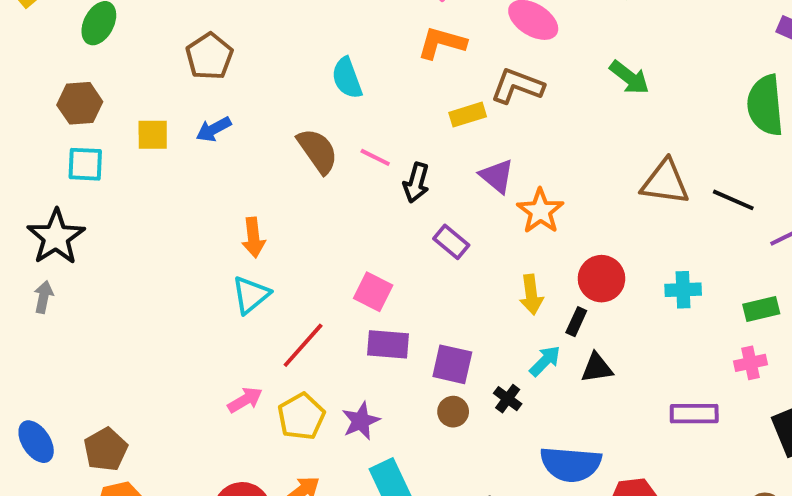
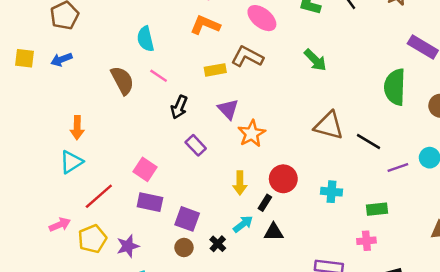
pink line: (375, 157) -> (159, 76), moved

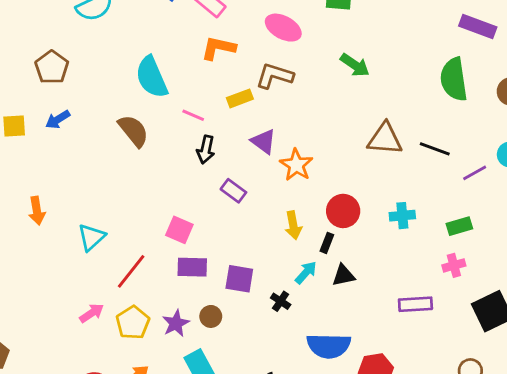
cyan semicircle: (146, 39) -> (152, 77), size x1.4
pink line: (159, 76) -> (193, 115), moved
orange arrow: (77, 128) -> (37, 211), moved
brown circle: (184, 247) -> (211, 316), moved

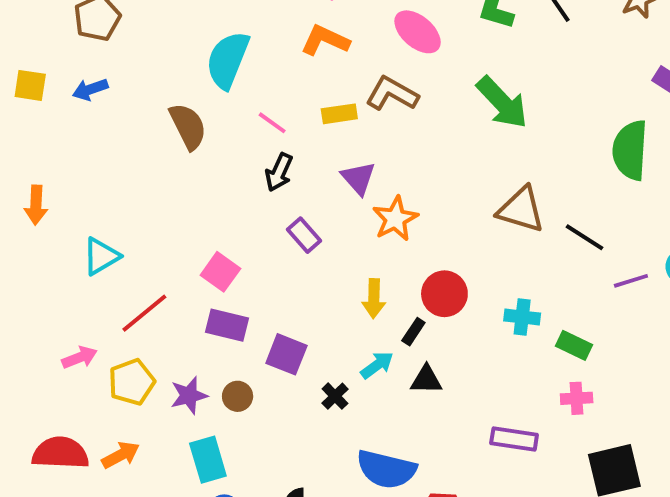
green arrow: (355, 65) -> (502, 103), size x1.4
cyan semicircle: (152, 77) -> (228, 60), turned 33
green rectangle: (459, 226) -> (574, 345), moved, turned 30

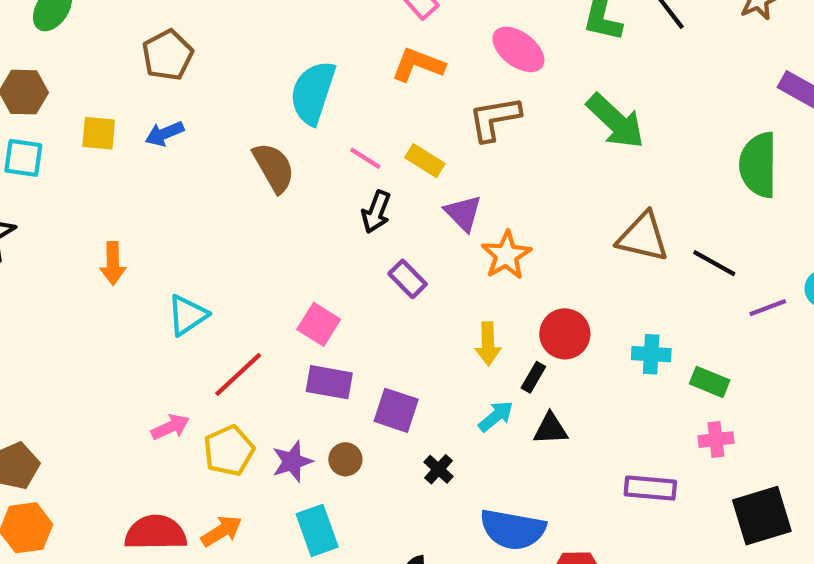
brown L-shape: (392, 94) -> (494, 119), turned -36
yellow rectangle: (339, 114) -> (425, 161), moved, turned 44
black cross: (335, 396) -> (439, 469), moved

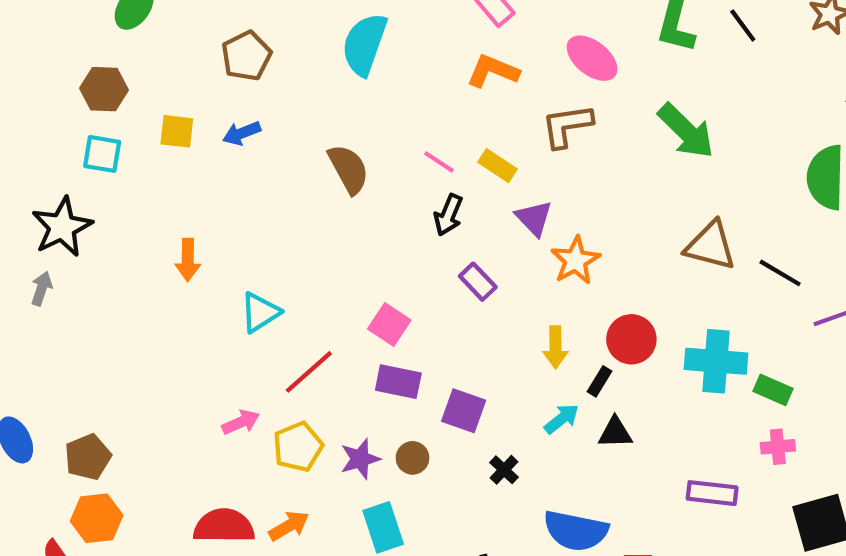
cyan semicircle: (313, 93) -> (364, 44), moved
cyan cross: (651, 354) -> (716, 361), size x1.6

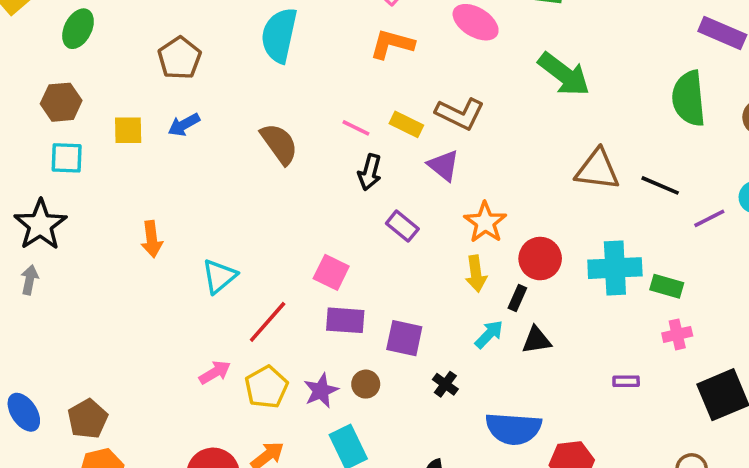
brown L-shape: (567, 126) -> (460, 114), moved, turned -138
orange star: (575, 260) -> (485, 222), moved
purple rectangle: (712, 493) -> (626, 381), size x0.6

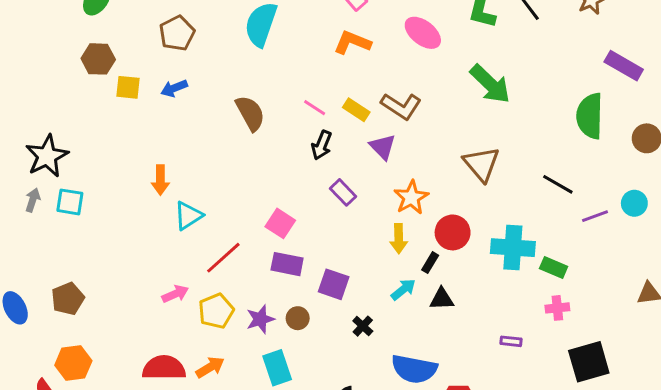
brown hexagon: (61, 102) -> (98, 59), moved
cyan square: (67, 158) -> (70, 202), moved
brown triangle: (598, 170) -> (481, 164), moved, turned 36
orange arrow: (152, 239) -> (160, 180), moved
brown pentagon: (88, 419) -> (68, 299), moved

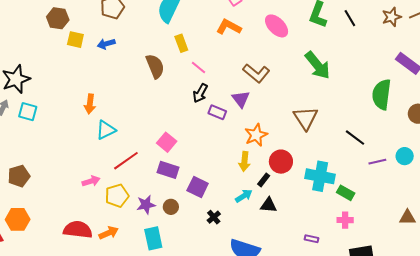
yellow rectangle: (356, 110) -> (181, 43), moved, turned 30
purple rectangle: (343, 192) -> (217, 112), moved, turned -30

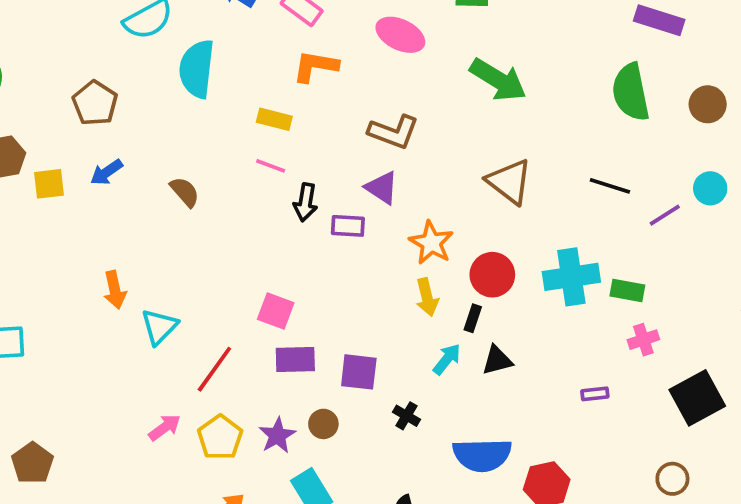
yellow rectangle: (181, 43) -> (274, 119), moved, turned -36
brown semicircle: (155, 66) -> (185, 192), moved, size x0.7
pink line: (198, 67) -> (271, 166), moved

